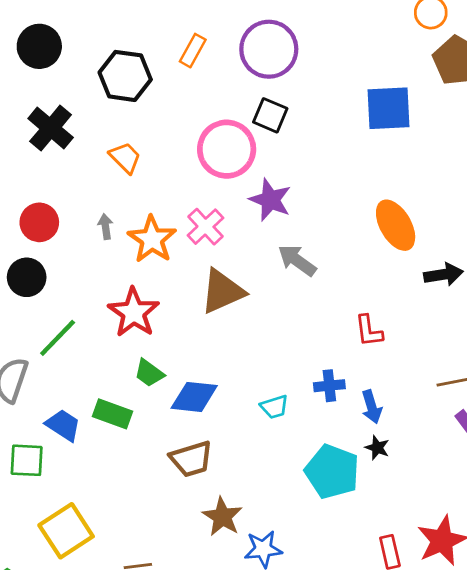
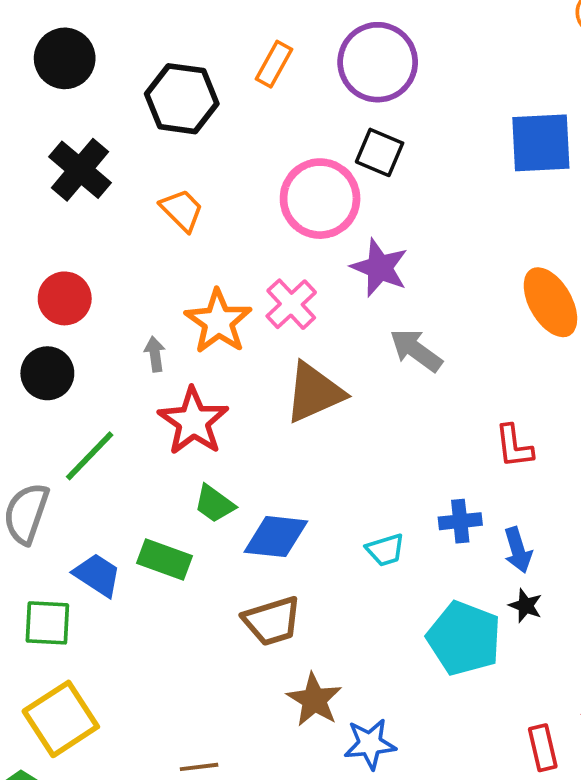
gray arrow: (105, 227) -> (155, 354), moved
yellow square: (66, 531) -> (61, 719), moved

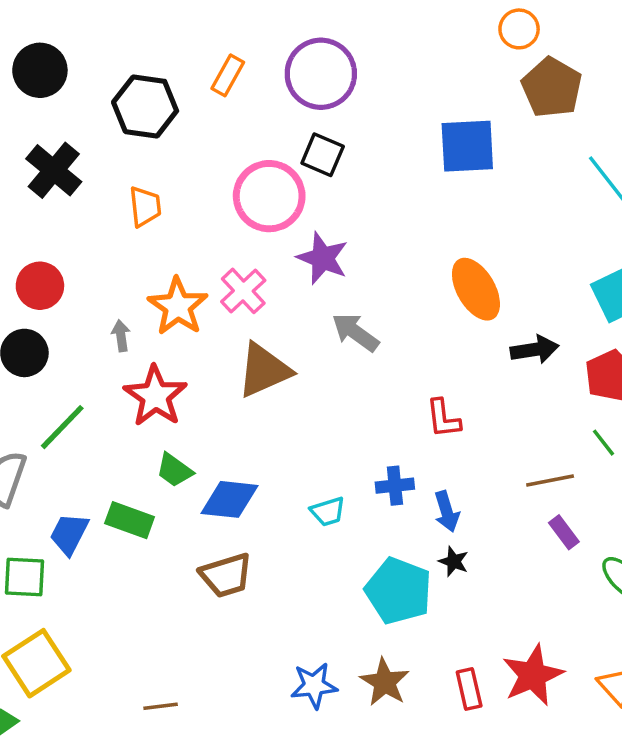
orange trapezoid: (182, 210) -> (145, 206), turned 39
blue trapezoid: (97, 575) -> (69, 534), turned -96
brown star: (314, 700) -> (385, 682), moved

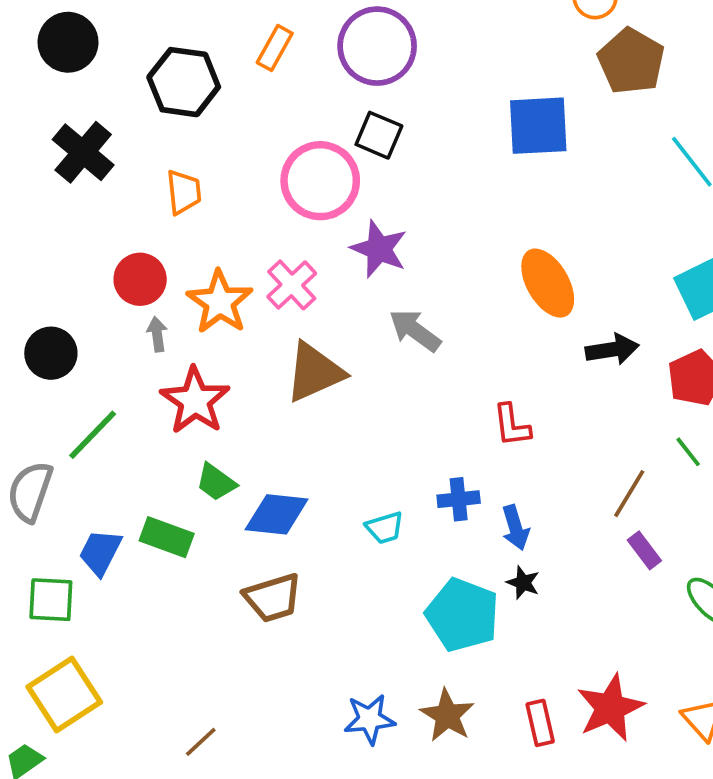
red circle: (40, 286) -> (140, 279), moved
brown line: (550, 480) -> (629, 494), turned -48
brown line: (161, 706) -> (201, 742), turned -36

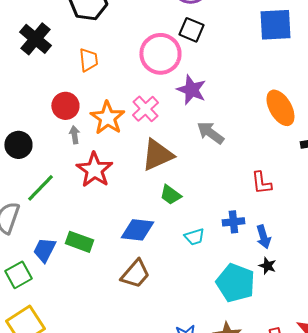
green trapezoid: (216, 482) -> (170, 195), moved
brown trapezoid: (273, 598) -> (135, 274), turned -32
green square: (51, 600) -> (18, 275), turned -32

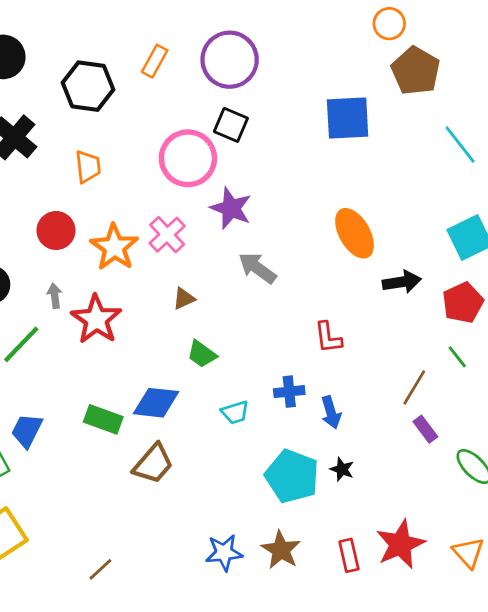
gray arrow: (74, 135) -> (55, 296), moved
brown triangle: (157, 155) -> (184, 299), size x0.5
green rectangle: (79, 242) -> (103, 419), moved
black star: (267, 266) -> (342, 469), moved

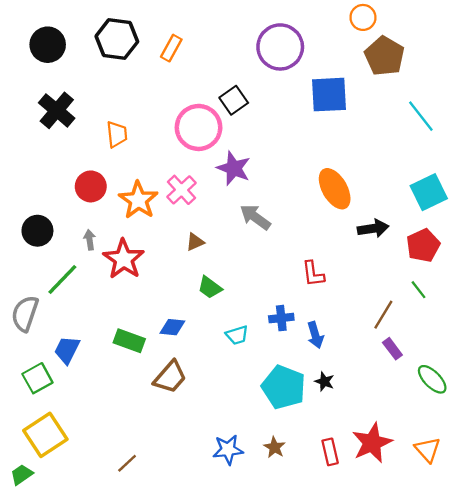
purple circle: (230, 60) -> (280, 47), moved
black hexagon: (88, 86) -> (117, 39), moved
black square: (231, 125) -> (234, 100), turned 32
blue diamond: (156, 403) -> (172, 327), size x0.7
brown star: (281, 550) -> (275, 447), size x0.7

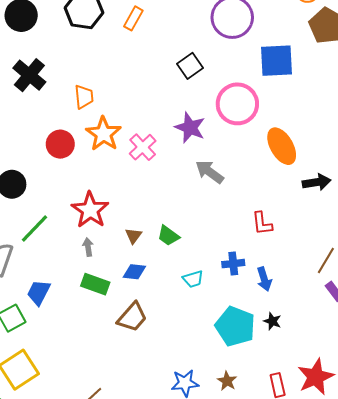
pink circle: (199, 127) -> (237, 104), moved
orange star: (138, 200) -> (104, 134), moved
gray arrow: (90, 240) -> (88, 247), moved
brown triangle: (195, 242) -> (133, 236), moved, turned -30

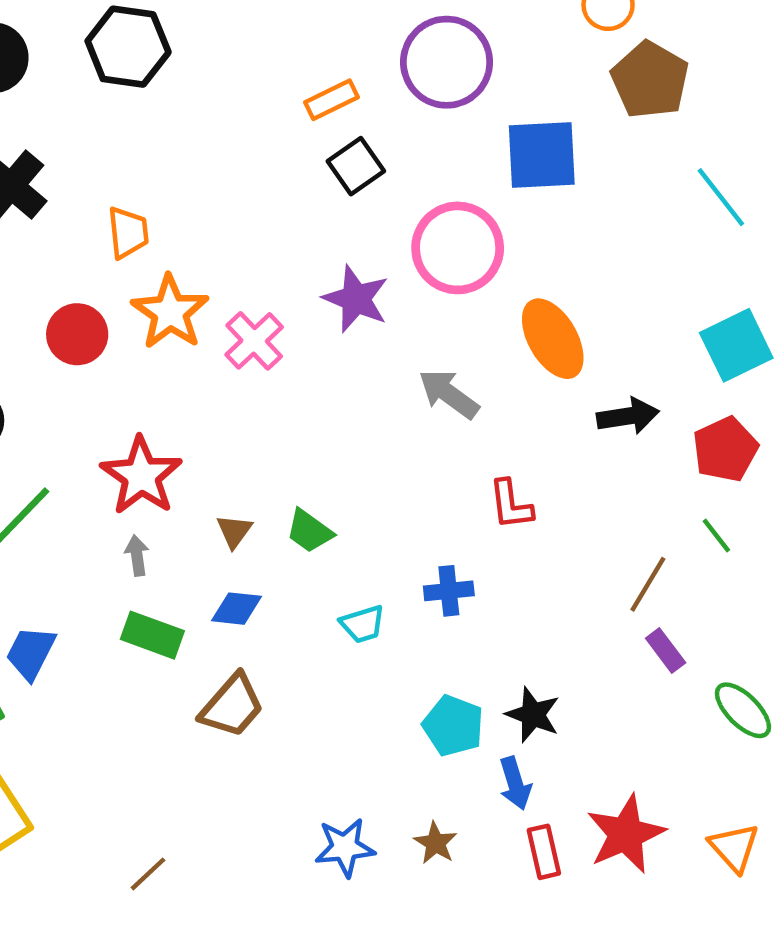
orange rectangle: (133, 18) -> (332, 100), moved, turned 35
gray arrow: (210, 172) -> (449, 394), moved
blue arrow: (264, 279) -> (515, 783), moved
black star: (272, 321) -> (533, 715), size x1.4
cyan pentagon: (235, 326) -> (453, 726), size x0.7

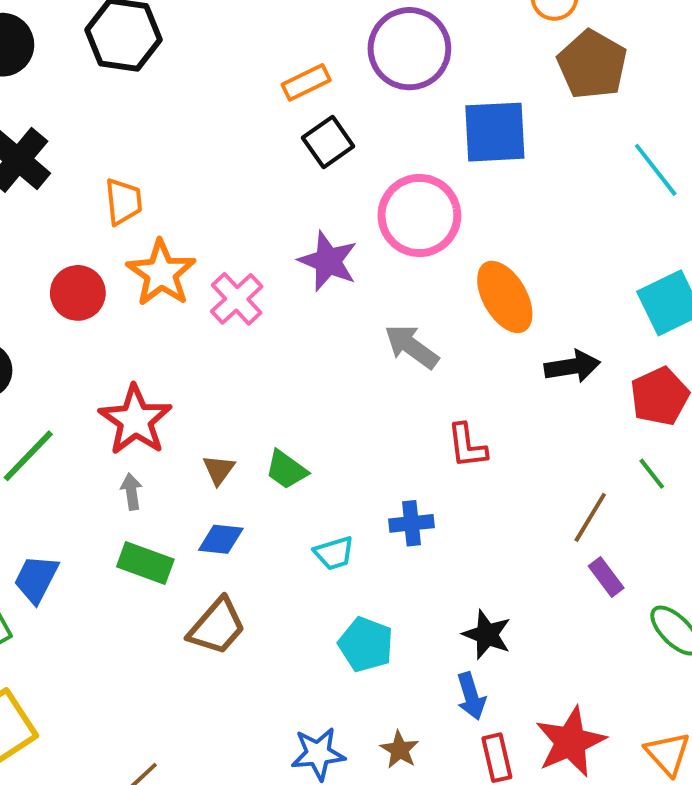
cyan pentagon: (453, 726) -> (366, 644), moved

